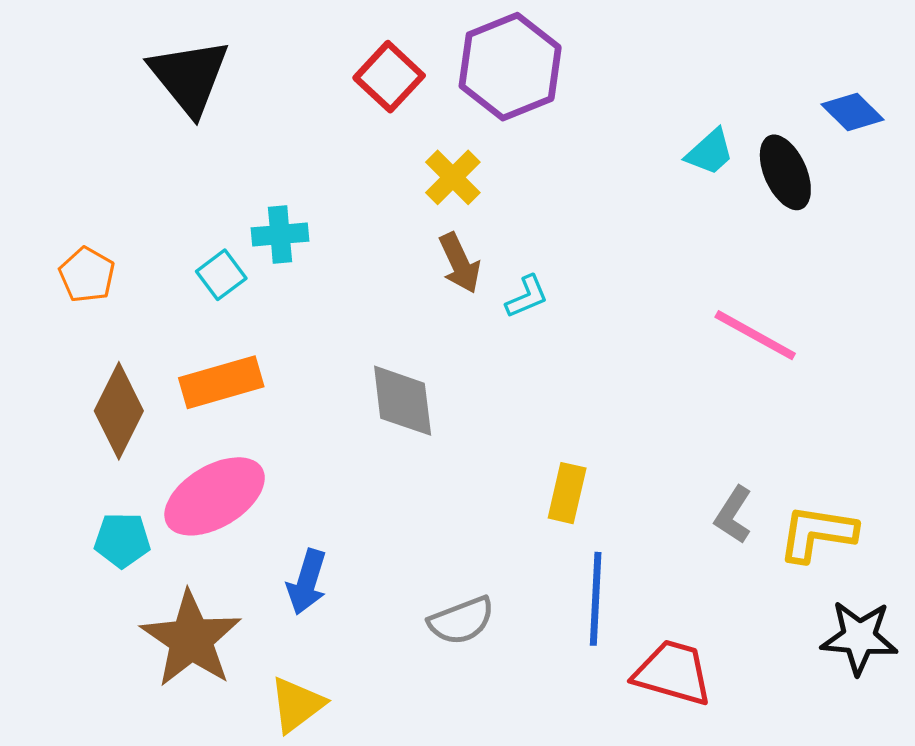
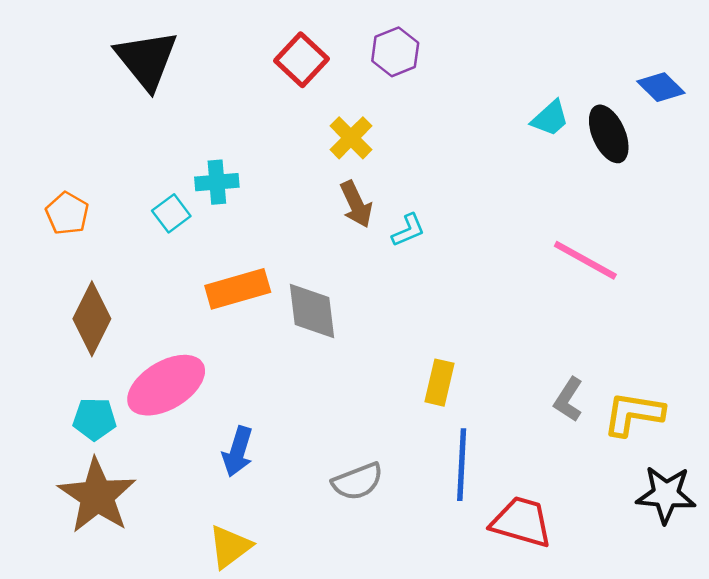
purple hexagon: (510, 67) -> (395, 52), size x0.6
orange rectangle: (221, 382) -> (238, 289), moved
brown star: (191, 639) -> (97, 496), moved

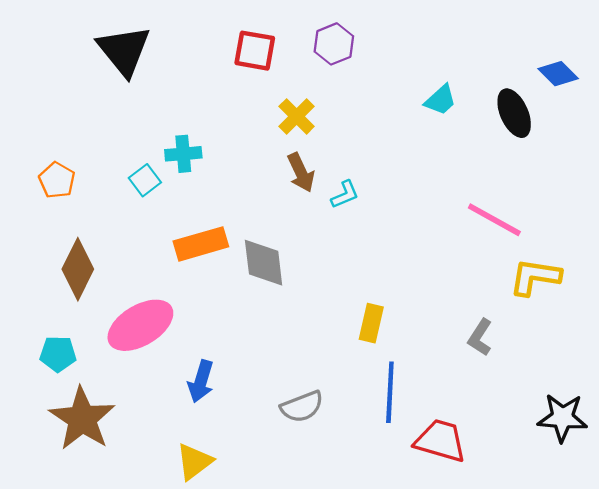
red square: (301, 60) -> (255, 51), turned -33
cyan trapezoid: (550, 118) -> (440, 100), moved
yellow L-shape: (633, 414) -> (535, 277), moved
cyan pentagon: (95, 419) -> (58, 354), moved

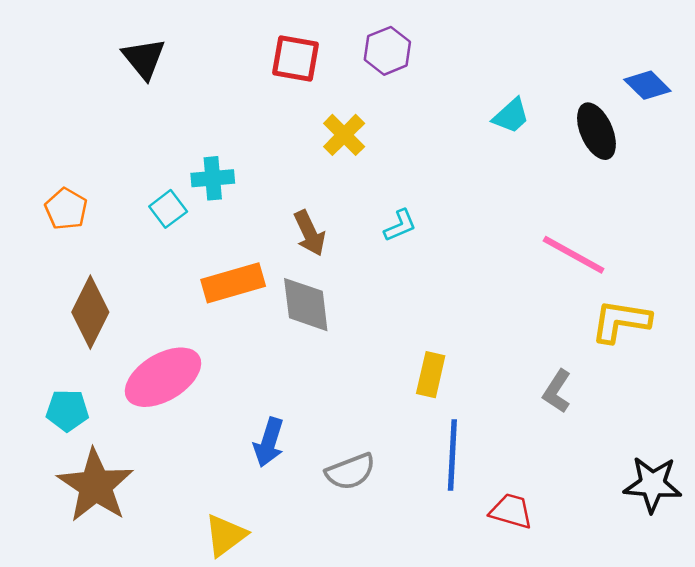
black triangle: (124, 51) -> (144, 58), size x0.7
brown arrow: (301, 173) -> (310, 233), moved
blue arrow: (201, 381) -> (269, 442), moved
red trapezoid: (440, 441) -> (511, 511), size x0.7

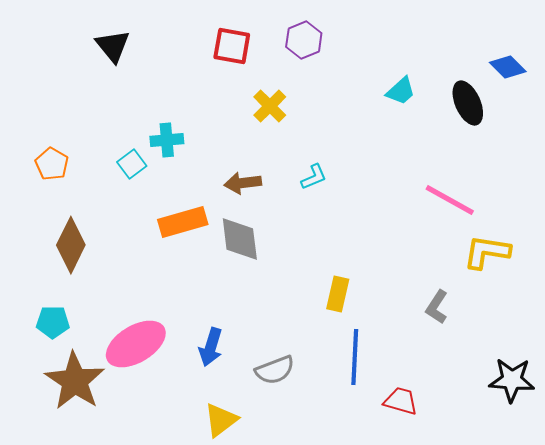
brown arrow: (310, 233) -> (243, 183), turned 108
pink ellipse: (163, 377) -> (136, 344), moved
yellow triangle: (225, 535) -> (221, 420), moved

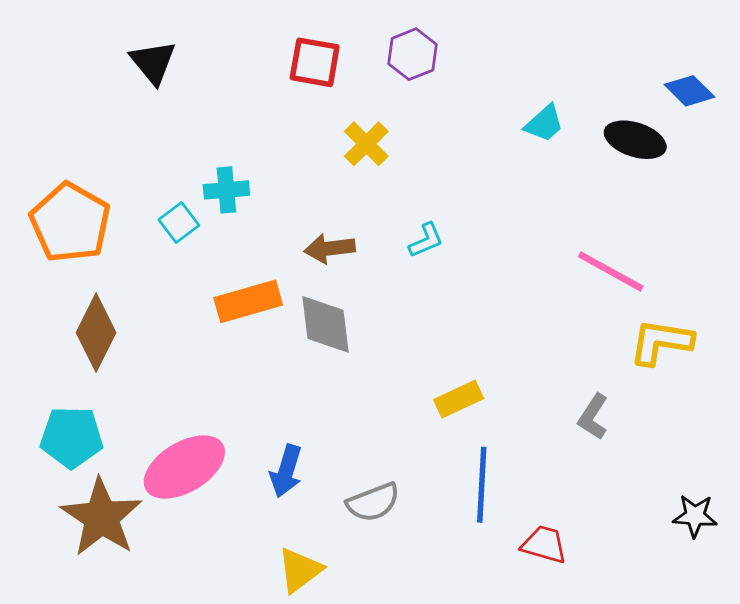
black ellipse: (468, 103) -> (635, 140), turned -48
orange pentagon: (52, 164) -> (70, 223), size x1.8
yellow rectangle: (338, 294) -> (459, 399), turned 52
cyan pentagon: (53, 322) -> (72, 437), size x1.4
black star: (512, 380) -> (695, 516), size x0.7

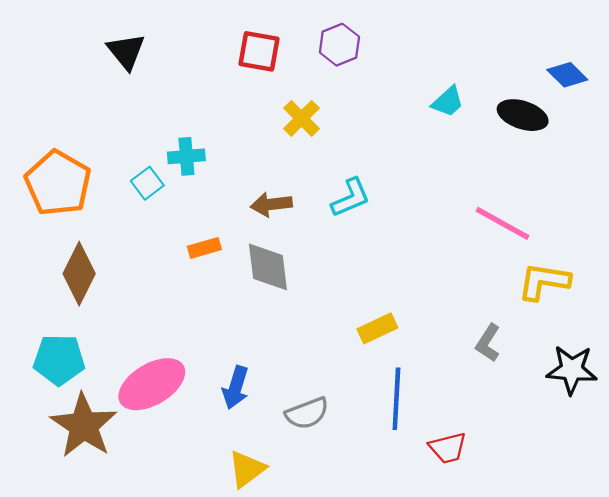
cyan L-shape: (426, 240) -> (351, 198), size x1.4
orange rectangle: (248, 301) -> (204, 248), size x0.6
black star: (695, 516) -> (572, 370), moved, size x1.4
red trapezoid: (544, 544) -> (448, 448), turned 150

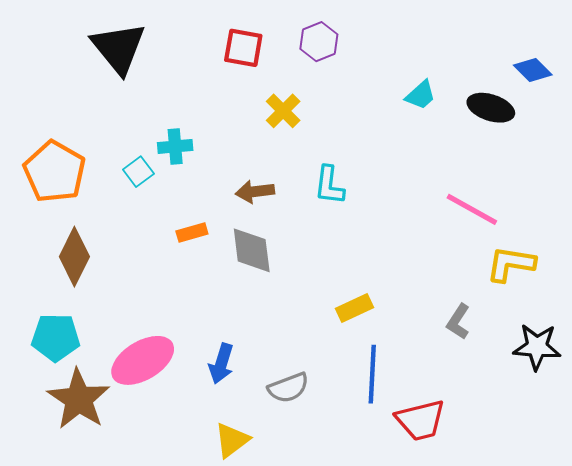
black triangle: (126, 51) -> (119, 48), size x1.5
cyan L-shape: (351, 198) -> (329, 185), turned 120
red trapezoid: (448, 448) -> (421, 420), size x1.4

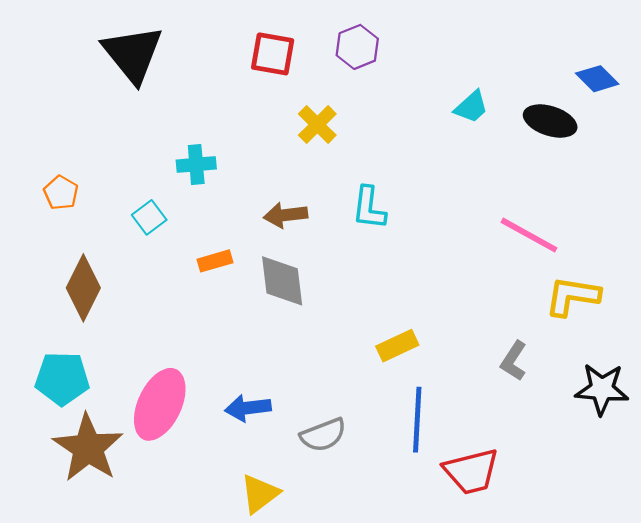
orange pentagon: (55, 172) -> (61, 193), size x0.5
cyan square: (138, 172) -> (149, 217), moved
pink ellipse: (143, 360) -> (160, 404), turned -34
blue arrow: (221, 364) -> (248, 408), turned 66

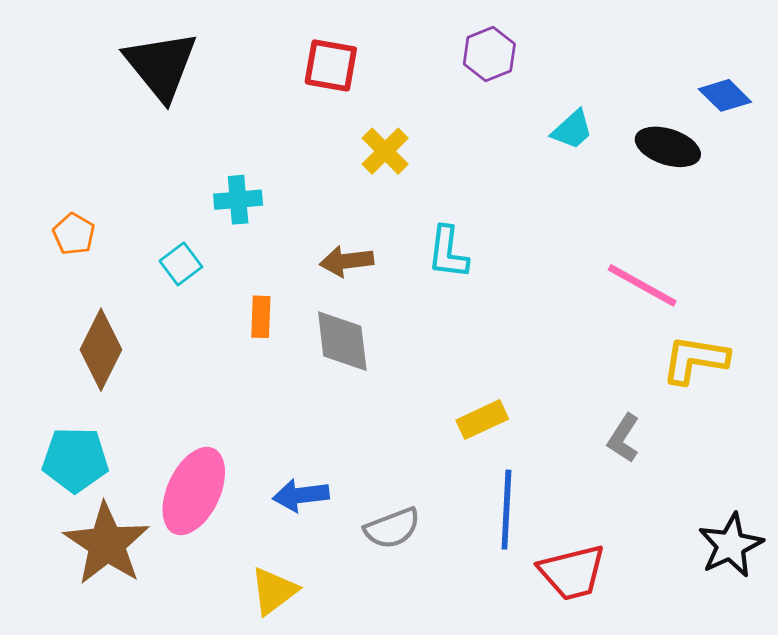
purple hexagon: (357, 47) -> (489, 54), moved
orange rectangle: (215, 261) -> (261, 317), turned -72
black star: (602, 389) -> (731, 545), moved, turned -30
yellow triangle: (260, 494) -> (274, 591), moved

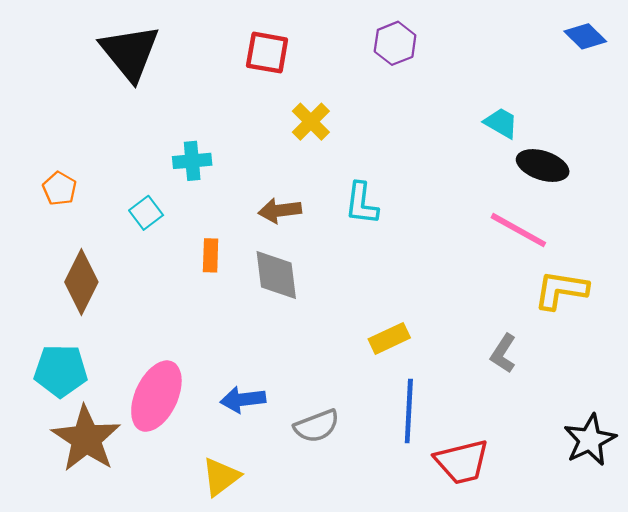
blue diamond: (725, 95) -> (585, 36), moved
cyan trapezoid: (572, 130) -> (501, 123), moved, turned -108
black ellipse: (668, 147) -> (543, 166), moved

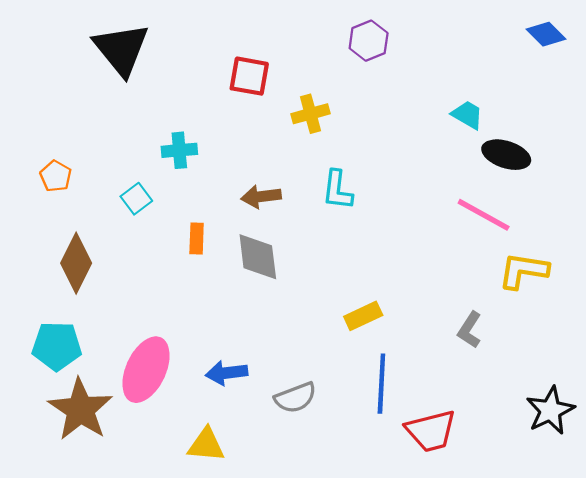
red square: (267, 53) -> (249, 76), moved
yellow cross: (311, 122) -> (311, 114), moved, turned 30
yellow triangle: (221, 477) -> (206, 445), turned 42

